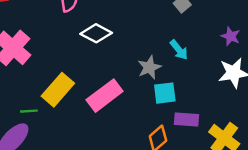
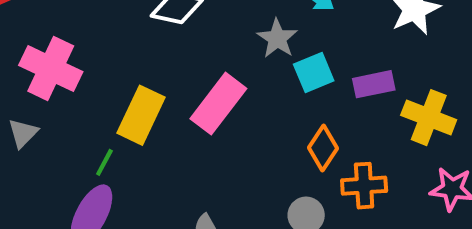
green line: (29, 111) -> (104, 162), turned -42
purple rectangle: (187, 119) -> (374, 84), moved

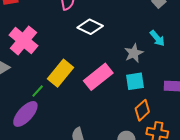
cyan square: (314, 72) -> (135, 81), moved

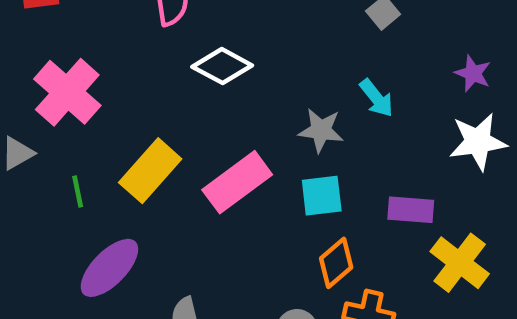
gray star: (134, 53) -> (321, 130), turned 30
green line: (38, 91) -> (78, 191), moved, turned -56
purple ellipse: (25, 114) -> (109, 268), moved

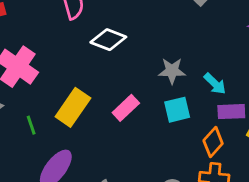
cyan arrow: (376, 98) -> (215, 84), moved
pink rectangle: (237, 182) -> (126, 108), size x0.7
orange diamond: (336, 263) -> (213, 142), moved

